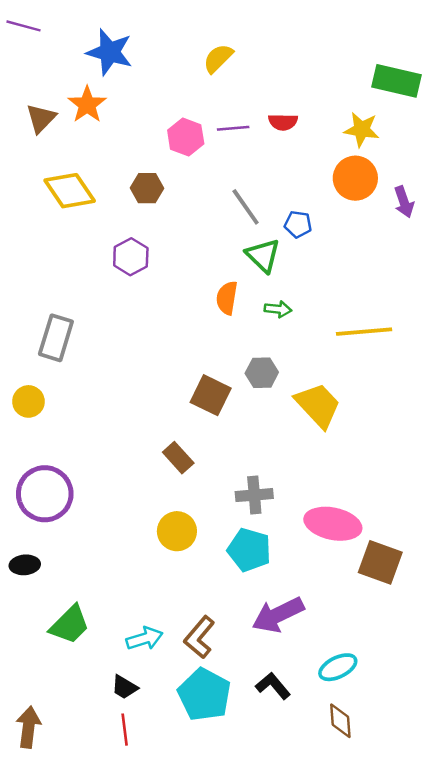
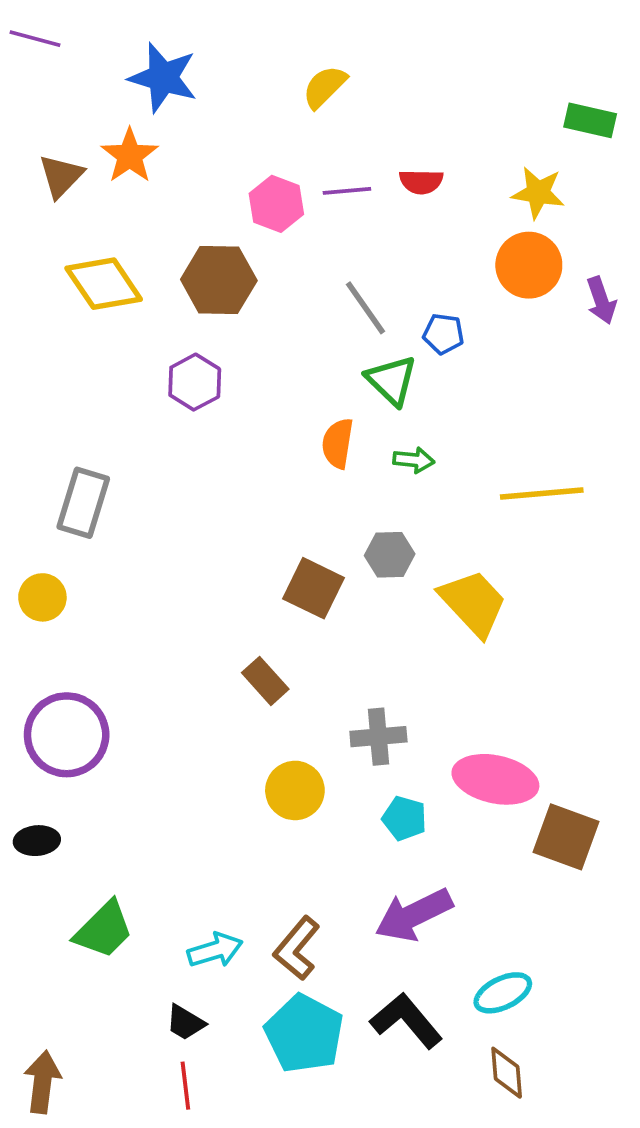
green rectangle: (396, 81) -> (590, 120), size x0.7
brown hexagon: (147, 188) -> (219, 280), size x1.5
yellow circle: (177, 531) -> (295, 790), moved
cyan pentagon: (249, 550) -> (404, 818), moved, size x0.7
black L-shape: (273, 686) -> (406, 1021), size x1.4

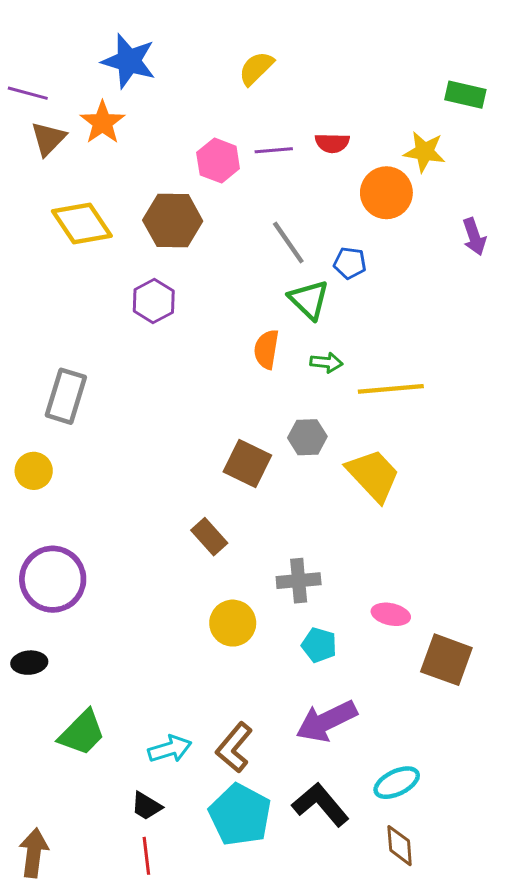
purple line: (35, 39) -> (28, 93), moved
orange circle: (529, 265) -> (386, 193), moved
yellow line: (542, 493) -> (391, 389), moved
pink ellipse: (495, 779) -> (391, 614), size x0.6

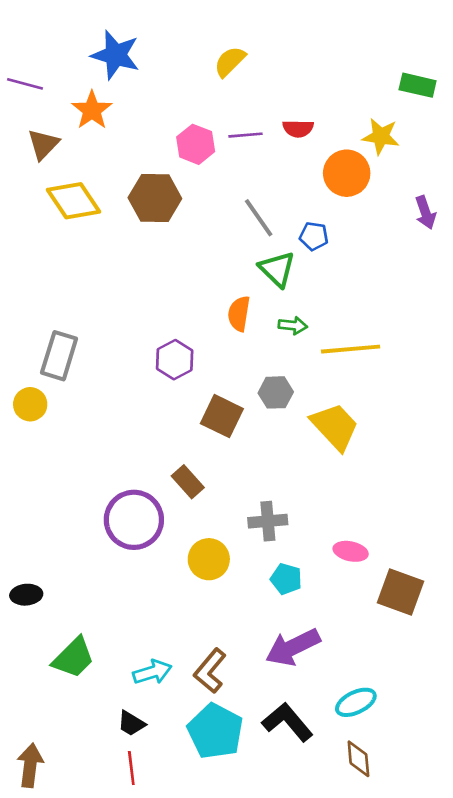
brown triangle: (48, 139) -> (43, 144), moved
purple hexagon: (154, 301) -> (175, 360), moved
yellow circle: (34, 471) -> (30, 404), moved
purple circle: (53, 579) -> (134, 520), moved

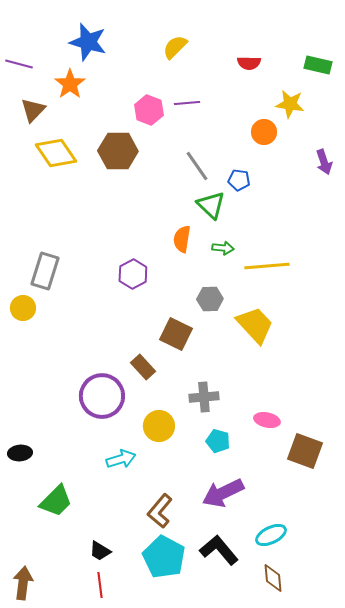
red semicircle: (298, 129) -> (249, 63), moved
orange circle: (347, 173) -> (264, 132), size x0.7
brown square: (222, 416) -> (176, 334), moved
cyan arrow: (152, 672) -> (121, 459), moved

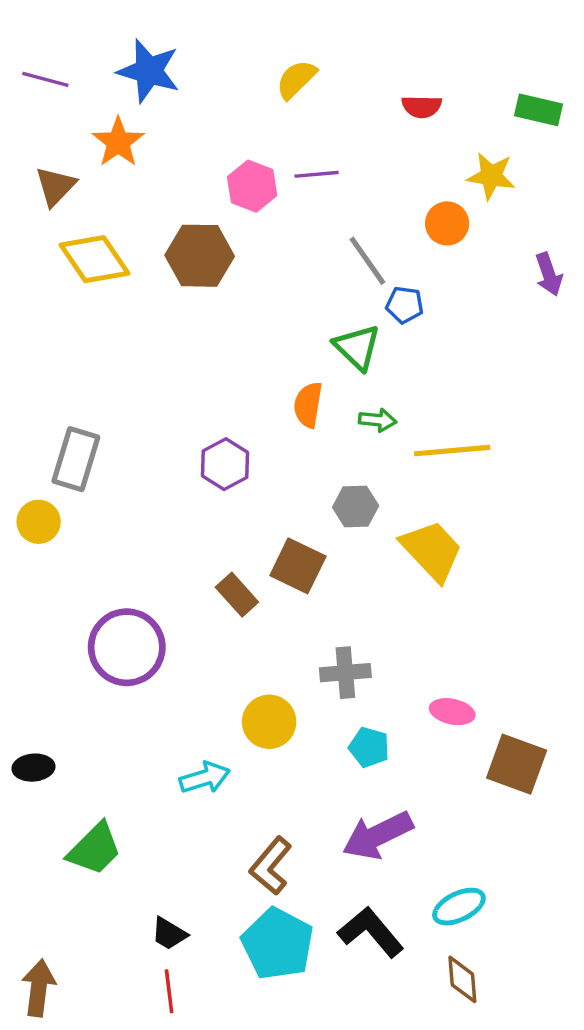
purple line: (19, 64) -> (45, 79), moved
gray line: (197, 166) -> (367, 261), moved
brown rectangle: (143, 367) -> (237, 595), moved
purple circle: (102, 396) -> (127, 647), moved

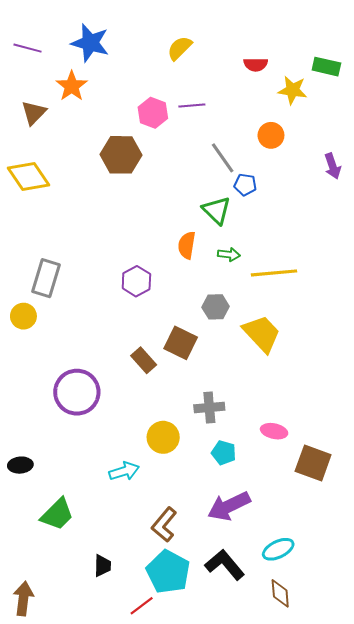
yellow star: (491, 176) -> (293, 90), moved
yellow diamond: (95, 259) -> (29, 176), moved
black trapezoid: (169, 934) -> (103, 566), turned -120
red line: (169, 991) -> (142, 606), moved, turned 60

